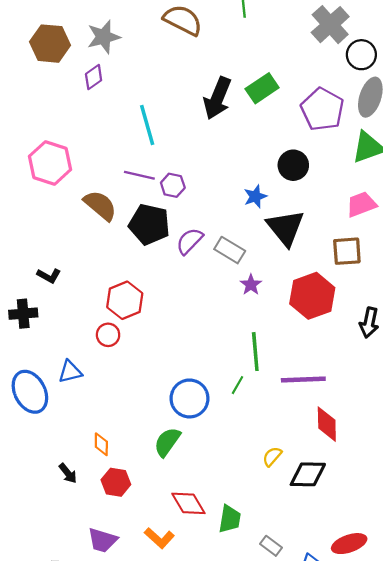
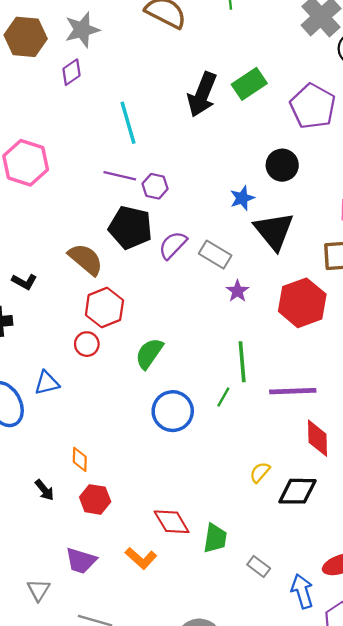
brown semicircle: (100, 205) -> (86, 259), moved
green semicircle: (167, 442) -> (149, 353), moved

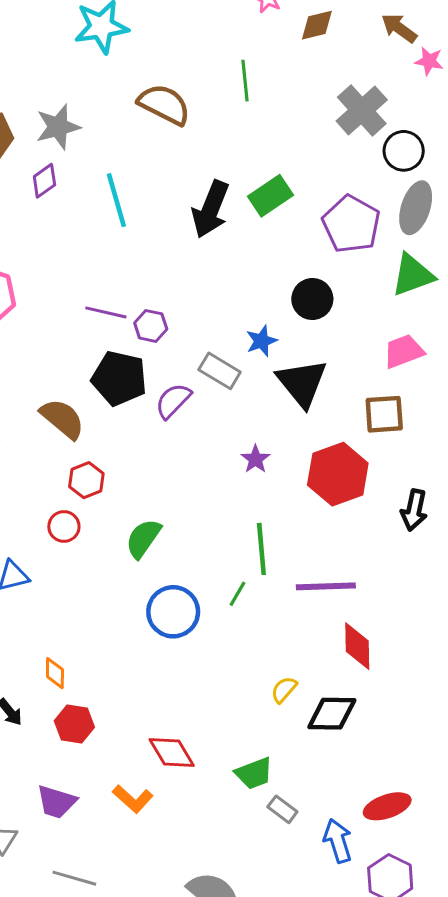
cyan line: (128, 123) -> (116, 200), moved
gray rectangle: (215, 255) -> (220, 371), moved
red hexagon: (104, 308) -> (86, 480), size x0.7
green trapezoid: (215, 538) -> (254, 773), moved, turned 60

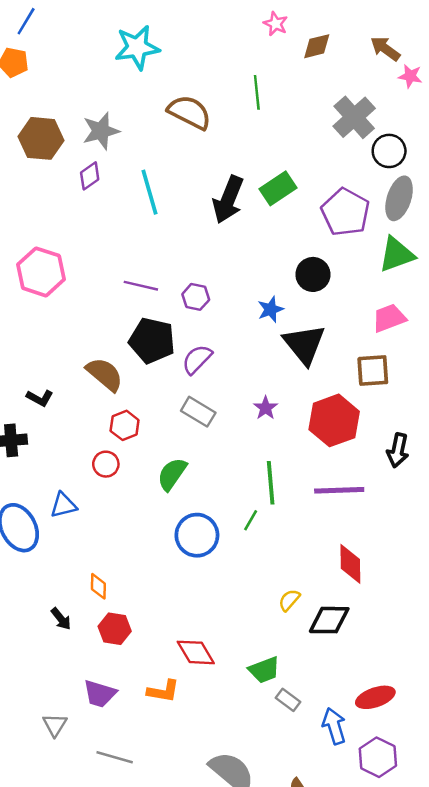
purple hexagon: (151, 326) -> (196, 297), moved
gray rectangle: (220, 371) -> (198, 412), moved
purple line: (326, 586) -> (339, 490), moved
orange L-shape: (133, 799) -> (163, 691), turned -32

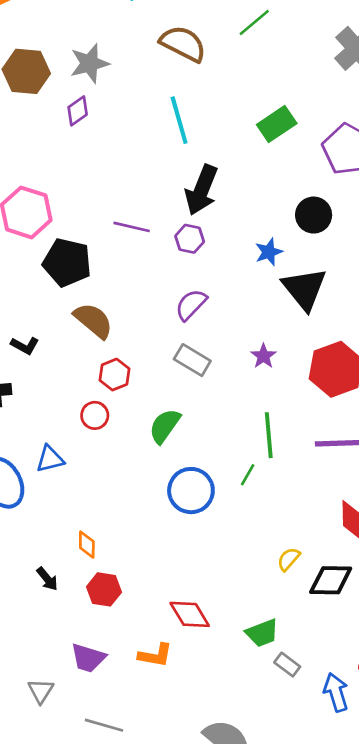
green line: (257, 92) -> (254, 23), turned 56
cyan line: (150, 192) -> (179, 120), moved
black arrow: (228, 200) -> (202, 190), moved
black pentagon: (152, 341) -> (67, 262), moved

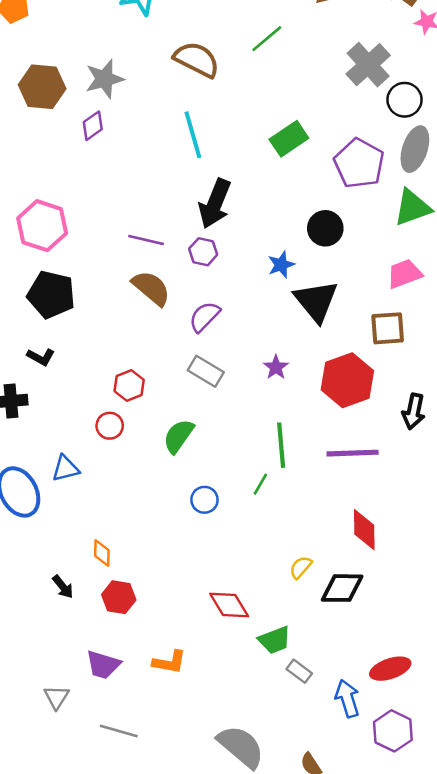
black pentagon: (67, 262) -> (51, 295), moved
brown semicircle: (93, 320) -> (151, 288), moved
blue circle: (191, 491) -> (204, 500), size x0.6
red diamond: (190, 614) -> (229, 605), moved

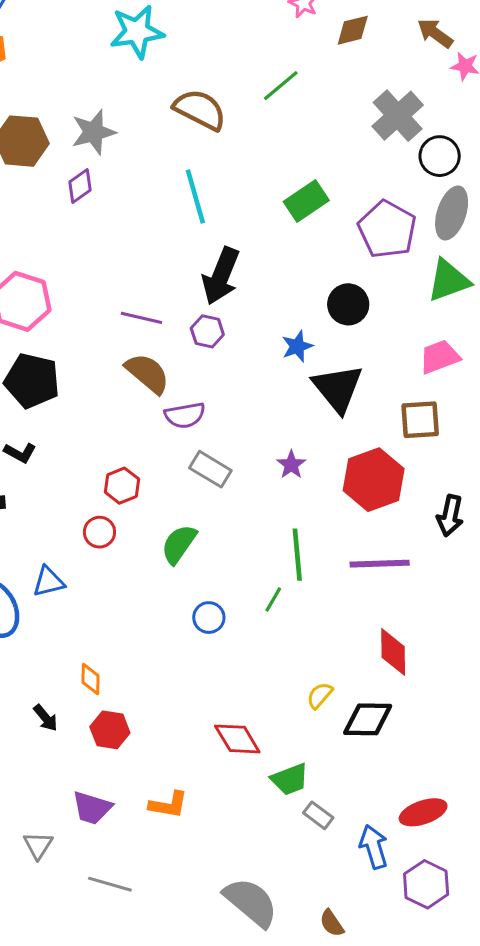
purple semicircle: (204, 317) -> (185, 415), moved, turned -144

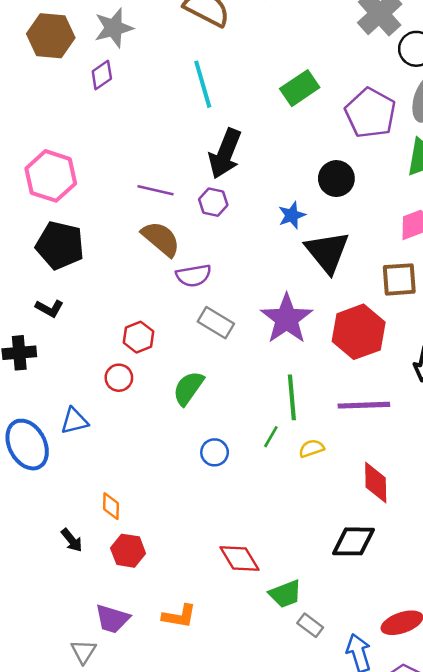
purple star: (291, 465) -> (287, 319), size x2.0
yellow semicircle: (320, 695) -> (311, 448), moved, turned 30
gray triangle: (38, 845) -> (83, 652), moved

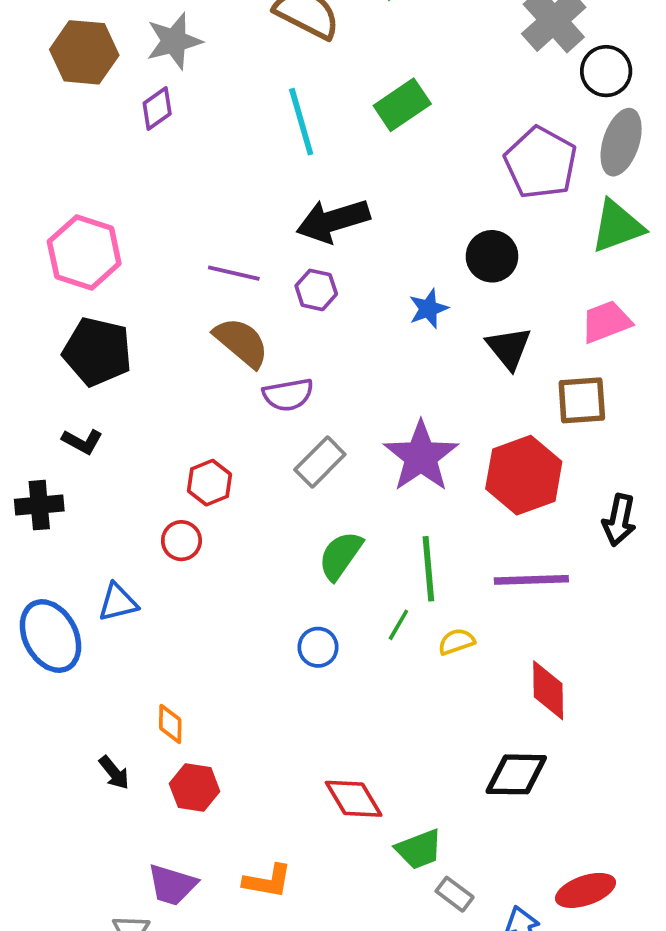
green rectangle: (300, 88) -> (402, 105), moved
black arrow: (225, 154) -> (333, 221), turned 51
black triangle: (327, 252) -> (509, 348), moved, size x0.7
gray rectangle: (216, 323) -> (320, 462), turned -76
green semicircle: (188, 388) -> (340, 556), moved

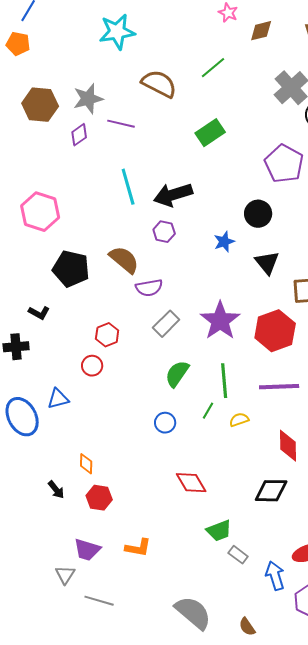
cyan line: (301, 122) -> (128, 187), moved
purple line: (234, 273) -> (121, 124), moved
black pentagon: (97, 352) -> (71, 269), moved
red diamond: (354, 799) -> (191, 483), moved

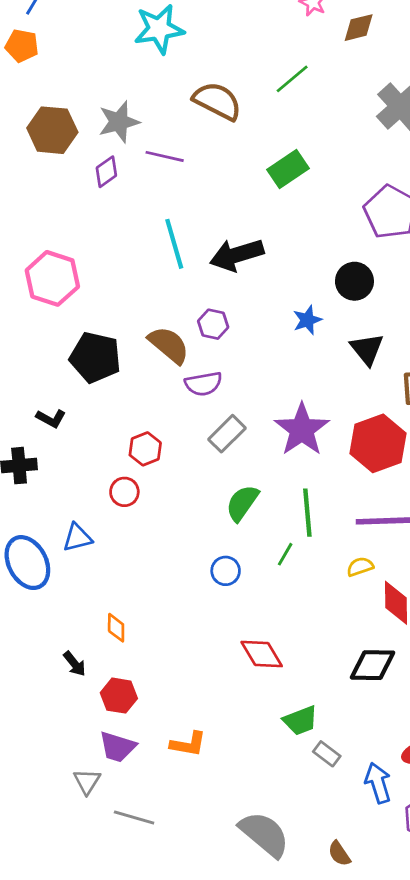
purple hexagon: (164, 232) -> (213, 324), moved
yellow semicircle: (239, 420) -> (360, 567), moved
red hexagon: (99, 498) -> (119, 696), moved

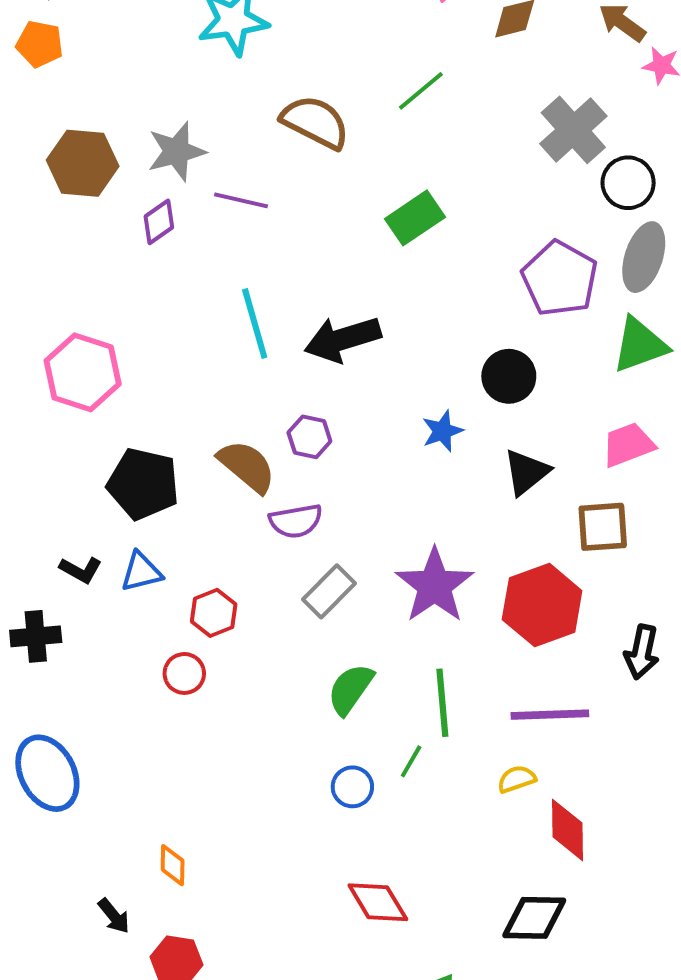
black triangle: (367, 349) -> (526, 472), turned 30
blue triangle: (77, 538) -> (141, 572), moved
blue circle: (226, 571) -> (352, 787), moved

